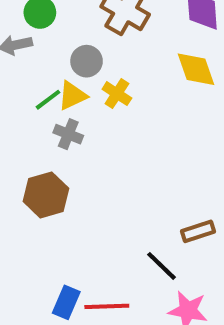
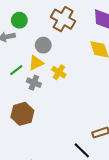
yellow cross: (117, 94) -> (59, 72), moved
green line: (48, 100) -> (16, 70), moved

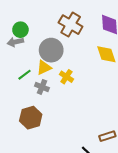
green circle: (19, 20) -> (20, 30), moved
gray circle: (43, 45) -> (51, 50), size x1.5

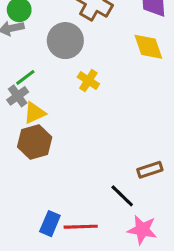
yellow triangle: (44, 68) -> (35, 113), moved
gray cross: (42, 87) -> (18, 96), moved, turned 32

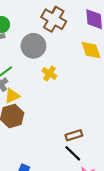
brown rectangle: (150, 170) -> (74, 135), moved

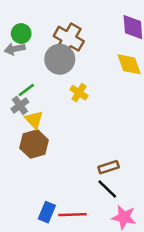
brown cross: (54, 19) -> (69, 39), moved
yellow triangle: (12, 96) -> (34, 120), turned -49

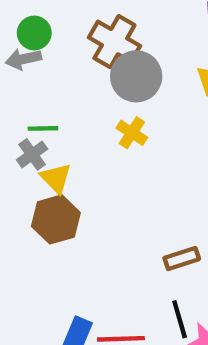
gray circle: (60, 59) -> (136, 76), moved
green line: (26, 90) -> (43, 128), turned 36
black line: (107, 189) -> (180, 319), moved, turned 30

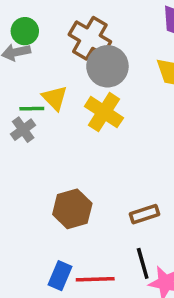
yellow cross: (132, 133) -> (104, 112), size x1.5
yellow triangle: (56, 178) -> (55, 98), moved
brown hexagon: (56, 219) -> (72, 209), moved

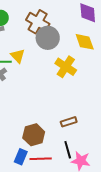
yellow cross: (104, 112) -> (66, 67), moved
brown hexagon: (72, 209) -> (34, 135), moved

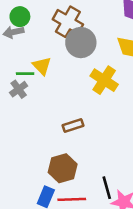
brown rectangle: (69, 122) -> (73, 125), moved

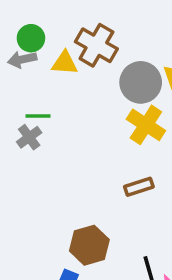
gray circle: (81, 43) -> (141, 82), moved
yellow triangle: (42, 66) -> (65, 63), moved, turned -42
brown rectangle: (73, 125) -> (139, 187), moved

